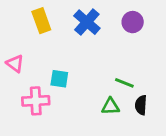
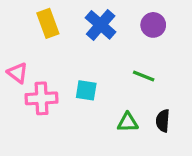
cyan square: (59, 79) -> (86, 90), moved
green line: (124, 83) -> (144, 76), moved
pink cross: (36, 101) -> (41, 98), moved

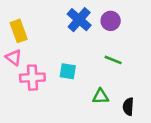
yellow rectangle: (48, 23) -> (19, 31), moved
purple circle: (153, 25) -> (111, 21), moved
black semicircle: (163, 121) -> (128, 107), moved

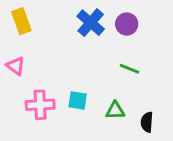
yellow rectangle: (19, 31) -> (21, 21), moved
cyan square: (68, 71) -> (78, 100), moved
pink cross: (32, 78) -> (40, 105), moved

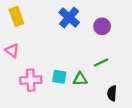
purple circle: (127, 24) -> (102, 26), moved
green line: (130, 69) -> (101, 63), moved, turned -48
green triangle: (115, 111) -> (80, 79), moved

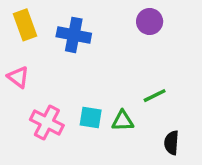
blue cross: (69, 18) -> (74, 35), moved, turned -30
purple circle: (102, 26) -> (150, 21), moved
pink cross: (31, 80) -> (47, 123), turned 30

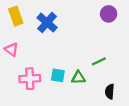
purple circle: (150, 21) -> (109, 14), moved
blue cross: (74, 35) -> (47, 23), turned 30
pink cross: (47, 123) -> (30, 79), turned -30

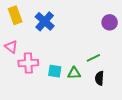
purple circle: (109, 14) -> (110, 22), moved
pink cross: (30, 79) -> (28, 63), moved
black semicircle: (110, 92) -> (99, 78), moved

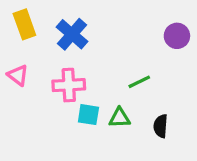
green line: (93, 58) -> (139, 82), moved
pink cross: (28, 63) -> (69, 85), moved

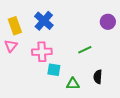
yellow rectangle: (24, 24) -> (15, 26), moved
pink triangle: (18, 75) -> (11, 46), turned 32
green triangle: (120, 118) -> (73, 84), moved

